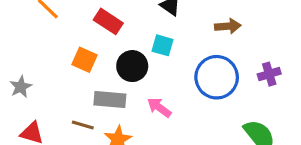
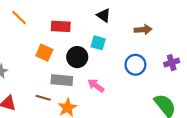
red rectangle: (108, 21) -> (61, 26), turned -30
blue circle: (217, 77) -> (135, 65), size x0.7

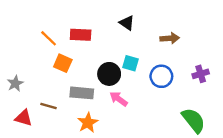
orange line: (19, 18) -> (49, 38), moved
cyan square: (98, 43) -> (130, 63), moved
black circle: (77, 57) -> (109, 74), moved
brown line: (43, 98) -> (49, 106), moved

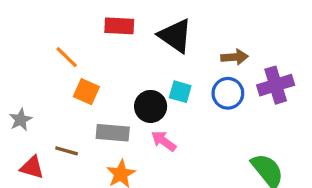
black triangle: (127, 23) -> (175, 36), size x1.6
red rectangle: (81, 35) -> (119, 26), moved
purple cross: (201, 74) -> (276, 85), moved, size x1.5
blue circle: (161, 76) -> (228, 93), moved

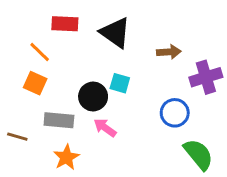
orange line: (67, 57) -> (40, 52), moved
blue circle: (228, 93) -> (175, 113), moved

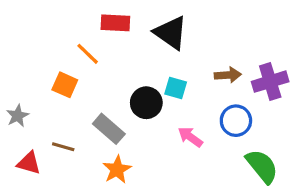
brown arrow: (169, 52) -> (228, 75), moved
orange square: (35, 83) -> (65, 85), moved
gray rectangle: (59, 120) -> (109, 129), turned 36
pink arrow: (105, 128) -> (190, 137), moved

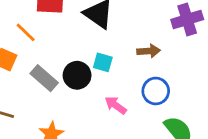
purple cross: (270, 82) -> (187, 19), moved
gray rectangle: (109, 129) -> (44, 78), moved

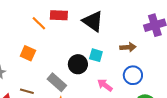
orange line: (26, 32) -> (39, 23), moved
gray rectangle: (44, 78) -> (57, 82), moved

